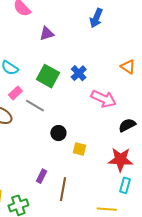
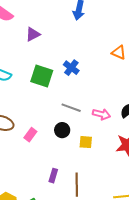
pink rectangle: (15, 93) -> (30, 135), moved
pink arrow: (103, 99) -> (101, 114), moved, size x0.7
gray line: (35, 106) -> (71, 108), moved

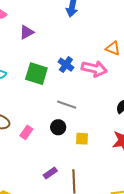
pink arrow: (101, 114) -> (94, 69), moved, size x1.4
purple rectangle: (53, 176) -> (50, 173), turned 40

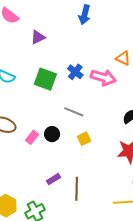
black circle: (58, 127) -> (52, 134), moved
yellow square: (82, 139) -> (84, 139), moved, turned -32

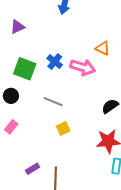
black circle: (52, 134) -> (11, 96), moved

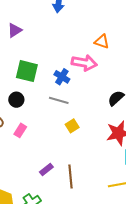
blue cross: (55, 62) -> (62, 77), moved

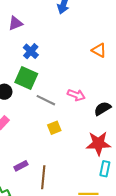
pink arrow: (84, 63) -> (76, 95), moved, size x0.7
green square: (27, 71) -> (26, 78), moved
blue cross: (62, 77) -> (31, 51), moved

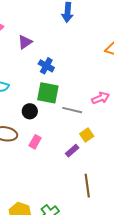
pink arrow: (76, 95) -> (101, 98), turned -30
purple rectangle: (21, 166) -> (72, 151), moved

